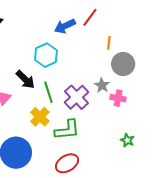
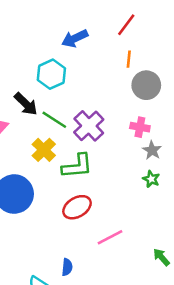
red line: (90, 17) -> (126, 25), moved
gray star: (102, 85) -> (152, 150), moved
green line: (48, 92) -> (54, 120), turned -40

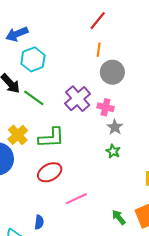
blue arrow: (75, 38) -> (17, 34), moved
purple cross: (89, 126) -> (78, 99), moved
yellow cross: (44, 150) -> (18, 135), moved

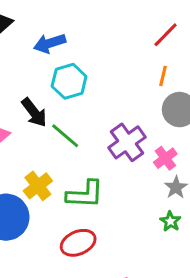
pink cross: (106, 107) -> (165, 158), turned 35

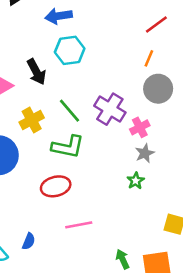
green line: (65, 136) -> (69, 111), moved
purple cross: (127, 142) -> (110, 109), turned -32
yellow cross: (38, 186) -> (32, 120), moved

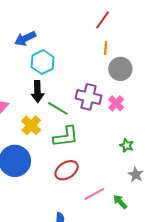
black arrow: (36, 72) -> (37, 92), moved, turned 45
gray star: (145, 153) -> (136, 175), moved
green arrow: (123, 259) -> (120, 202), moved

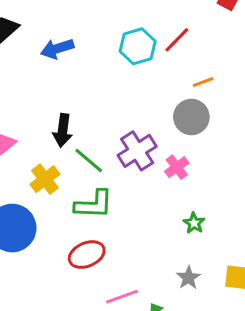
orange line: (106, 48) -> (203, 82), moved, turned 56
cyan hexagon: (43, 62) -> (138, 46), moved
purple cross: (89, 97) -> (137, 151), turned 35
green star: (127, 145) -> (194, 223), moved

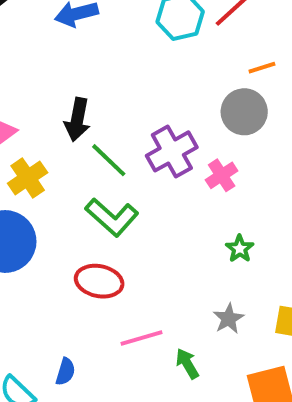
yellow cross: (45, 179) -> (28, 178), moved
green L-shape: (94, 204) -> (112, 217), turned 36
red ellipse: (87, 255) -> (99, 281), turned 32

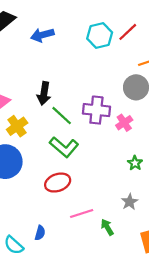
purple cross: (172, 151) -> (96, 110), turned 36
red ellipse: (99, 281) -> (58, 183), turned -30

